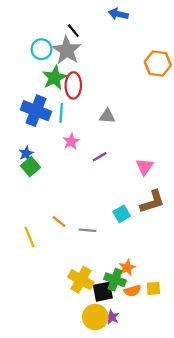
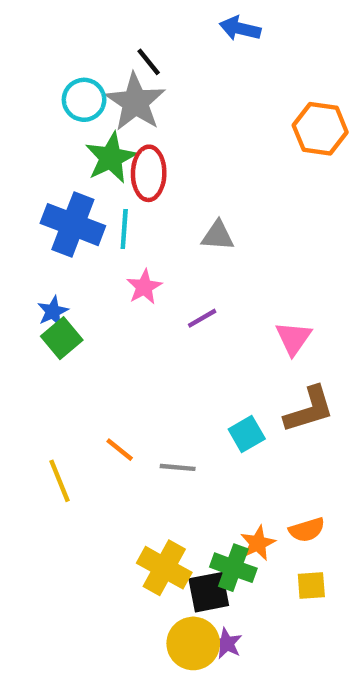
orange semicircle: (133, 291) -> (307, 530), moved

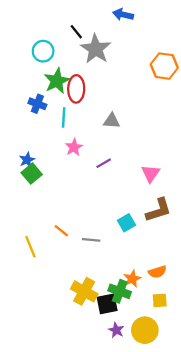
gray star: (135, 102) -> (96, 49), moved
blue cross: (73, 225) -> (37, 104), moved, size x0.6
yellow circle: (193, 643) -> (145, 330), moved

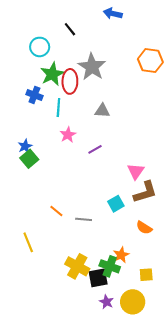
gray star: (96, 49) -> (92, 67), moved
pink triangle: (151, 174) -> (136, 171), moved
yellow line: (30, 247) -> (28, 242), moved
orange semicircle: (157, 272) -> (144, 228), moved, turned 49

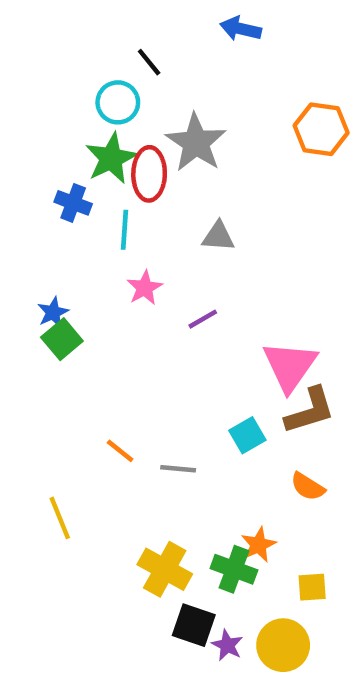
cyan circle: (40, 47) -> (118, 102), moved
pink triangle: (136, 171) -> (290, 366), size x1.5
black square: (98, 278) -> (194, 625), moved, turned 30

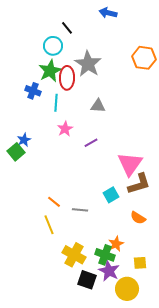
green square: (62, 339) -> (16, 152), moved
yellow line: (60, 518) -> (49, 225), moved
purple star: (227, 645) -> (109, 271), moved, size x1.5

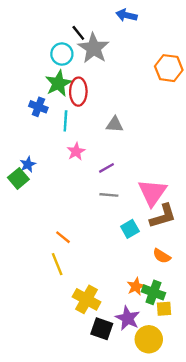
gray star: (88, 64) -> (94, 48), moved
gray line: (80, 210) -> (109, 195), moved
green cross: (105, 255) -> (153, 292), moved

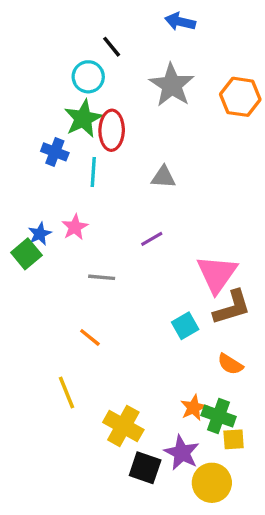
gray star: (94, 48) -> (172, 85), moved
pink star: (76, 151) -> (75, 227), moved
gray line: (109, 195) -> (102, 277), moved
yellow line: (57, 264) -> (67, 393), moved

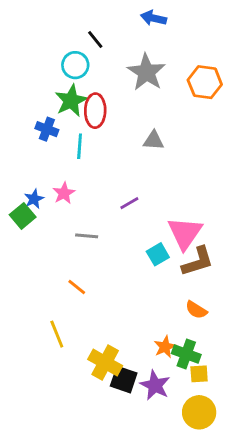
gray triangle: (163, 177) -> (154, 141), moved
cyan square: (185, 326) -> (158, 254), moved
black square: (145, 468) -> (124, 380), moved
yellow circle: (212, 483) -> (199, 412), moved

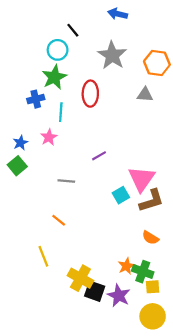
red ellipse: (95, 111) -> (90, 94), moved
blue cross: (47, 129) -> (36, 99), turned -35
gray triangle: (154, 141) -> (145, 95), moved
pink star: (64, 193) -> (49, 137), moved
blue star: (34, 199) -> (20, 143), moved

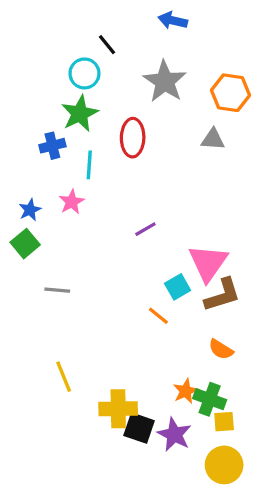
gray line: (66, 181) -> (57, 290), moved
orange line: (59, 220) -> (158, 316), moved
yellow cross: (80, 278) -> (118, 409), turned -30

